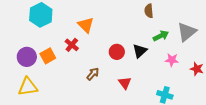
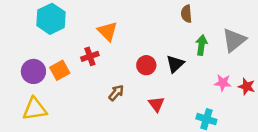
green arrow: (161, 36) -> (201, 45), turned -56
red cross: (72, 45) -> (90, 56), turned 32
pink star: (172, 60) -> (223, 83), moved

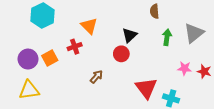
black triangle: (175, 64) -> (130, 35), moved
red triangle: (156, 104) -> (146, 88), moved, size x1.6

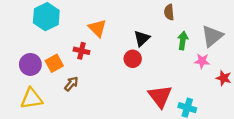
red cross: (75, 47) -> (82, 51), turned 32
pink star: (185, 68) -> (202, 61), moved
brown arrow: (96, 77) -> (71, 84), moved

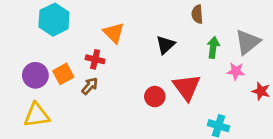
red circle: (133, 59) -> (155, 97), moved
brown arrow: (71, 84) -> (90, 86), moved
red triangle: (160, 96) -> (187, 87), moved

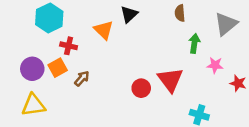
gray triangle: (248, 42) -> (226, 24), moved
black triangle: (165, 45) -> (129, 14), moved
red cross: (95, 59) -> (69, 46), moved

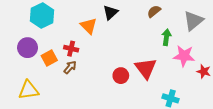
brown semicircle: (180, 13) -> (154, 11), turned 56
red cross: (69, 46) -> (71, 49), moved
pink star: (215, 65) -> (184, 56), size x1.5
purple circle: (32, 69) -> (28, 48), moved

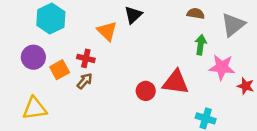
brown semicircle: (154, 11) -> (196, 14), moved, turned 48
red triangle: (146, 68) -> (176, 82), turned -45

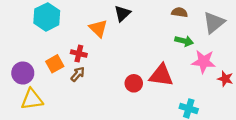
green arrow: (201, 45) -> (184, 41), turned 96
purple circle: (33, 57) -> (23, 73), moved

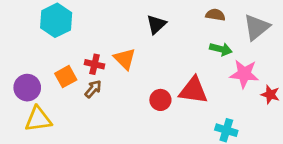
black triangle: (122, 13) -> (156, 24), moved
orange triangle: (98, 28) -> (125, 59), moved

